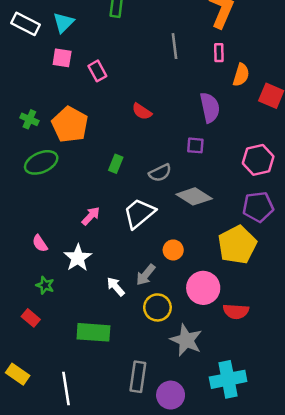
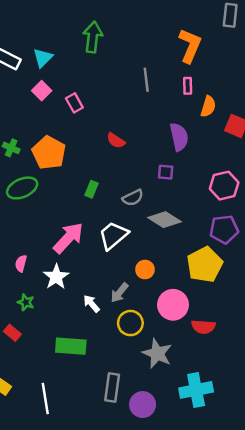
pink square: (62, 58) -> (42, 91), turned 36
pink arrow: (91, 216) -> (68, 238), size x1.8
pink semicircle: (40, 243) -> (21, 263), turned 49

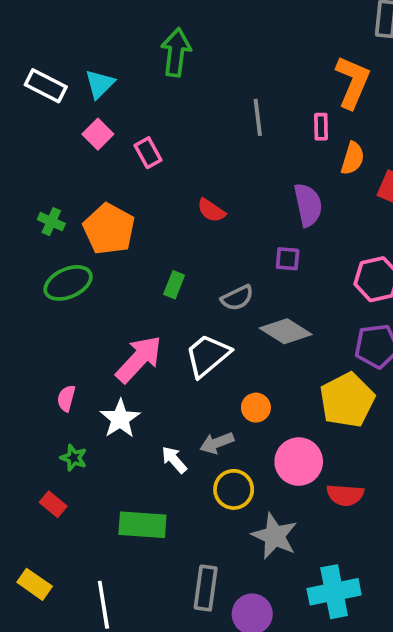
orange L-shape: (190, 46) -> (353, 82), moved
gray arrow: (119, 293) -> (217, 443), turned 30

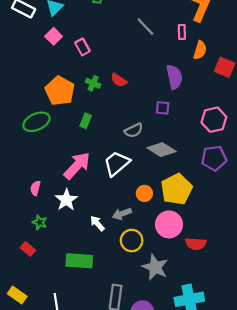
gray line: (258, 117) -> (145, 27), turned -36
green cross: (51, 222) -> (93, 83), moved
green rectangle: (174, 285) -> (86, 121), moved
yellow pentagon: (347, 400) -> (176, 189), moved

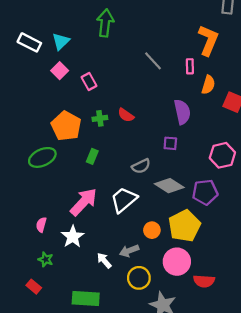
green cross: (93, 83) -> (100, 118), turned -32
purple pentagon: (214, 158) -> (205, 192), moved

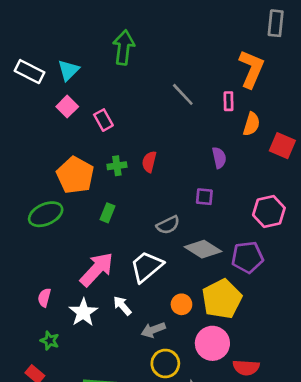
purple semicircle: (182, 112) -> (219, 158), size x0.7
red semicircle: (126, 115) -> (149, 162), turned 70
white arrow: (104, 261) -> (122, 306), moved

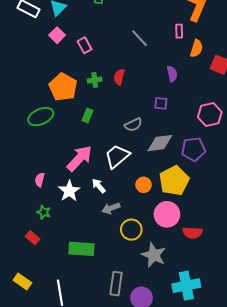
gray line: (183, 94) -> (139, 38), moved
gray diamond: (203, 249) -> (160, 143), turned -40
gray arrow: (153, 330) -> (111, 208), moved

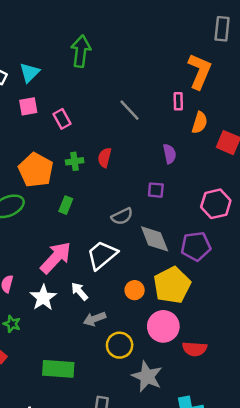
pink square: (57, 35) -> (28, 106), turned 35
gray diamond: (160, 143) -> (155, 239), turned 76

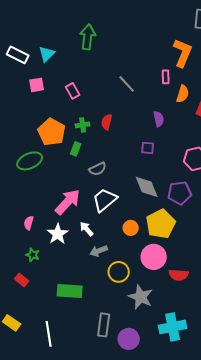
pink square: (28, 106) -> (37, 85), moved
green rectangle: (66, 205) -> (76, 149), moved
gray semicircle: (122, 216) -> (98, 169), moved

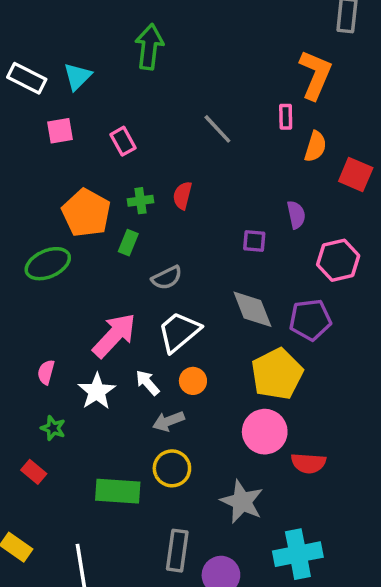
purple semicircle: (159, 119) -> (296, 215), moved
orange circle: (131, 228) -> (193, 381), moved
yellow circle: (119, 272) -> (172, 468), moved

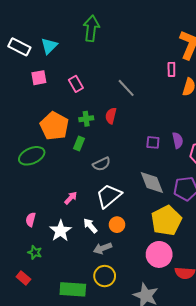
gray line: (217, 129) -> (126, 88), moved
purple semicircle: (296, 215) -> (178, 140), moved
pink arrow: (114, 335) -> (71, 198), size x0.5

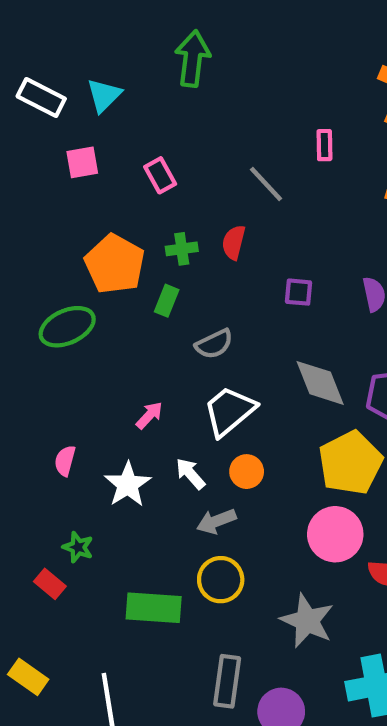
pink rectangle: (171, 69) -> (324, 145), moved
purple square: (153, 142) -> (298, 292), moved
green star: (35, 252) -> (78, 547), moved

